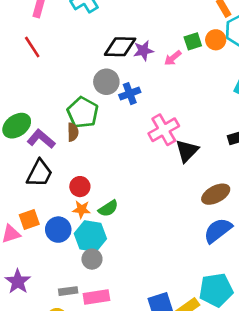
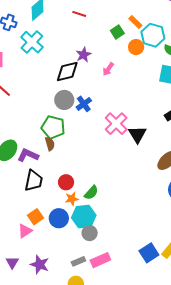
green square: (193, 41) -> (117, 32), moved
purple star: (143, 51) -> (84, 55), moved

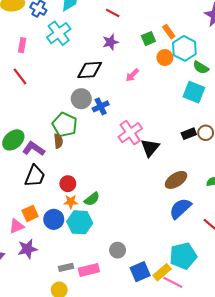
purple star: (84, 55) -> (110, 42), moved
gray circle: (90, 233) -> (118, 250), moved
purple star: (40, 265) -> (28, 249), moved, turned 30

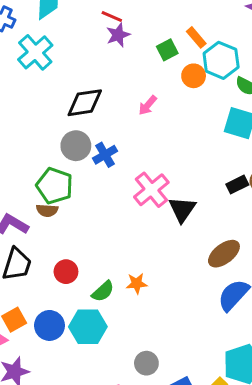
purple star: (110, 42) -> (118, 35), moved
brown semicircle: (58, 141) -> (47, 210), turned 104
orange star: (71, 202) -> (137, 283), moved

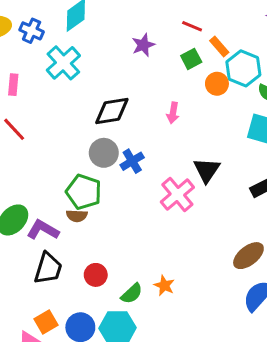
red line: (112, 17) -> (192, 26), moved
pink arrow: (148, 105) -> (173, 113), turned -30
black triangle: (182, 209) -> (207, 170), moved
orange star: (137, 283) -> (164, 285), turned 30

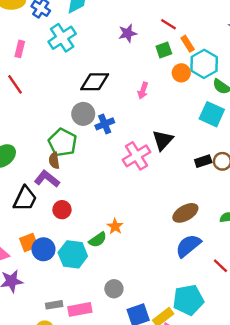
brown semicircle: (77, 216) -> (54, 161), turned 70
purple L-shape: (43, 230) -> (47, 179), moved
green semicircle: (132, 294) -> (98, 240), moved
orange square: (46, 322) -> (29, 243), moved

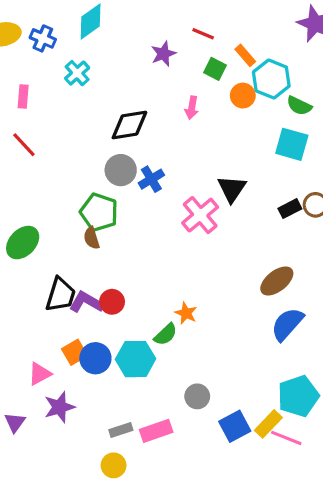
red line: (168, 24) -> (203, 34), moved
cyan cross: (62, 38) -> (77, 73), size x0.7
green square: (164, 50) -> (215, 69), turned -35
pink arrow: (143, 91) -> (192, 108), moved
purple L-shape: (47, 179) -> (86, 302), moved

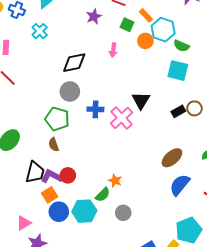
blue cross: (151, 179) -> (95, 109), moved, turned 35
brown semicircle: (92, 238) -> (54, 145), moved
orange square: (74, 352) -> (50, 195), moved
gray circle: (197, 396) -> (123, 213), moved

